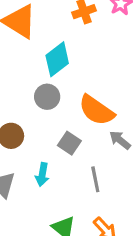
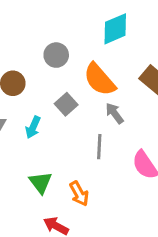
cyan diamond: (57, 59) -> (115, 29), moved
gray line: (95, 179) -> (99, 147), moved

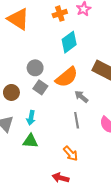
orange semicircle: (99, 80) -> (67, 77), turned -75
gray square: (66, 104) -> (40, 87), moved
green triangle: (41, 183) -> (30, 141), moved, turned -35

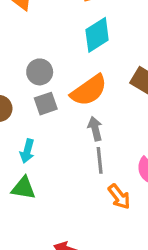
gray square: (40, 87) -> (46, 104), turned 32
gray arrow: (81, 97) -> (95, 129), moved, turned 32
orange arrow: (71, 154) -> (119, 197), moved

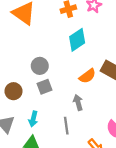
orange semicircle: (89, 90) -> (87, 76), moved, size x0.7
gray line: (100, 160) -> (66, 126), moved

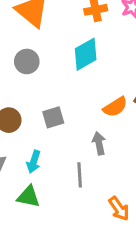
cyan diamond: (77, 40) -> (86, 54), moved
gray circle: (40, 66) -> (27, 61), moved

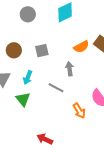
gray line: (80, 175) -> (56, 88), turned -63
green triangle: (29, 197) -> (23, 99), turned 35

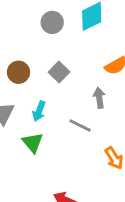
gray circle: (28, 14) -> (52, 22), moved
gray square: (42, 51) -> (59, 72), turned -32

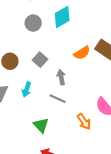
gray arrow: (99, 98) -> (61, 77), moved
green triangle: (33, 143) -> (41, 125), moved

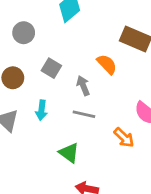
gray circle: (33, 23) -> (24, 33), moved
orange semicircle: (82, 53) -> (107, 64), moved, turned -91

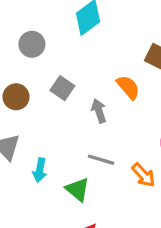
cyan arrow: (41, 110) -> (40, 170), moved
gray line: (84, 114) -> (101, 160), moved

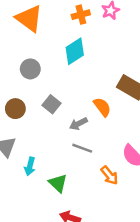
gray arrow: (99, 111) -> (78, 124), turned -102
gray line: (101, 160) -> (82, 148), moved

